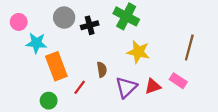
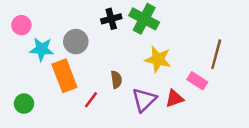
gray circle: (64, 18) -> (76, 42), moved
black cross: (90, 25) -> (111, 19), moved
pink rectangle: (178, 81) -> (197, 81), moved
green circle: (49, 101) -> (24, 104), moved

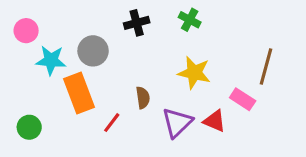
green cross: (144, 19) -> (190, 20), moved, size x0.6
red triangle: (174, 99) -> (215, 121), turned 42

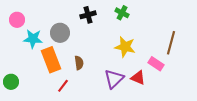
brown semicircle: (143, 98) -> (79, 63), moved
red line: (112, 123) -> (63, 86), moved
green circle: (29, 127) -> (11, 82), moved

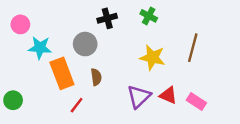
gray circle: (60, 33) -> (85, 44), moved
brown line: (171, 43) -> (193, 48), moved
pink rectangle: (156, 64) -> (196, 101), moved

